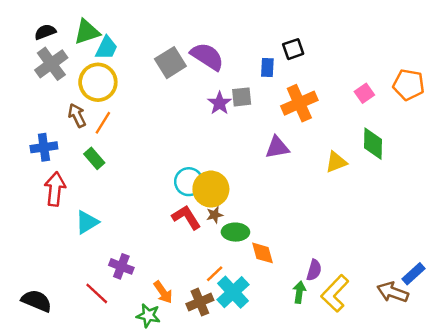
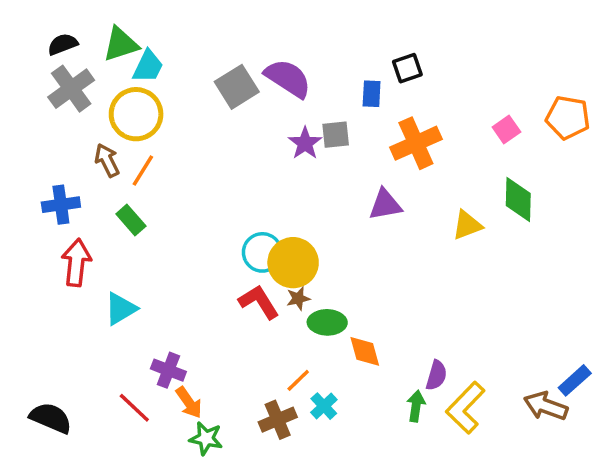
orange arrow: (163, 292) -> (189, 403), moved
cyan cross: (233, 292) -> (324, 406), size x0.6

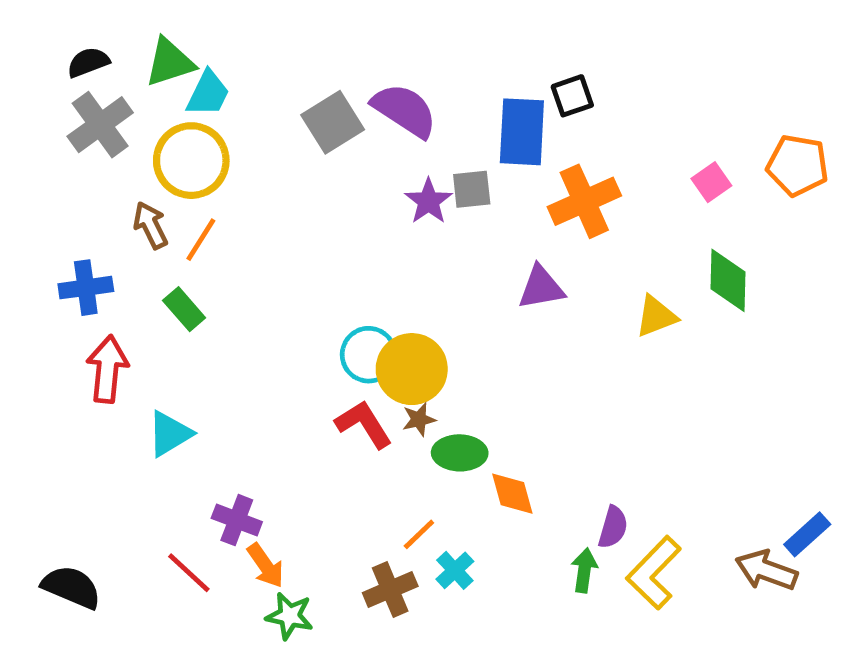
blue rectangle: (372, 94) -> (522, 132), size x1.8

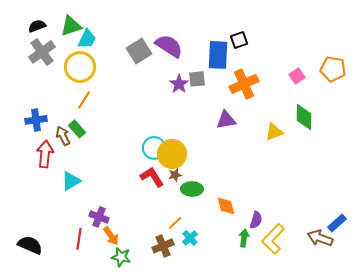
brown arrow: (151, 225) -> (63, 136), moved
orange diamond: (512, 494) -> (226, 206), moved
red line: (189, 573) -> (79, 239), turned 55

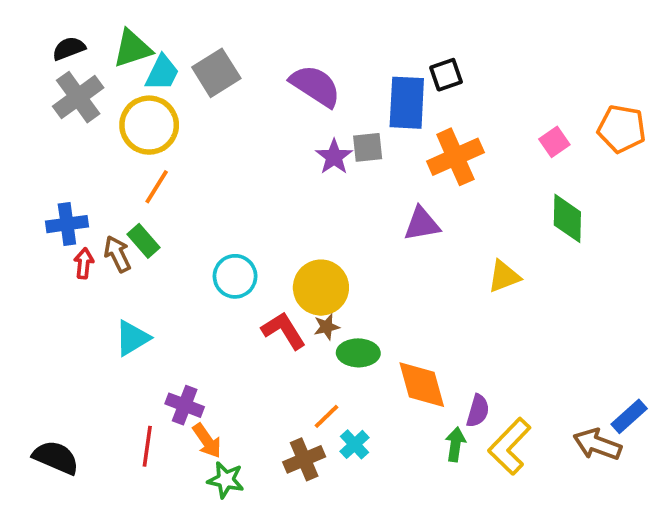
gray square: (139, 51) -> (216, 73), moved
yellow triangle: (274, 132) -> (504, 276), moved
cyan circle: (154, 148) -> (235, 276), moved
red arrow: (45, 154) -> (84, 263), moved, size x0.6
orange diamond: (226, 206) -> (422, 385), size x1.4

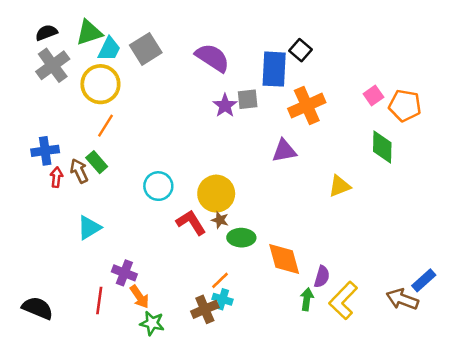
black square: (446, 75) -> (300, 50), turned -30
orange pentagon: (622, 129) -> (405, 106), moved
brown star: (327, 327) -> (220, 220), turned 30
cyan cross: (355, 444) -> (222, 299), moved, turned -30

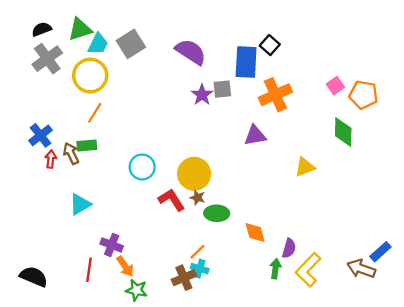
blue cross: (45, 151) -> (40, 135), turned -30
green rectangle: (97, 162) -> (87, 146), turned -54
orange diamond: (284, 259) -> (255, 233), size x0.7

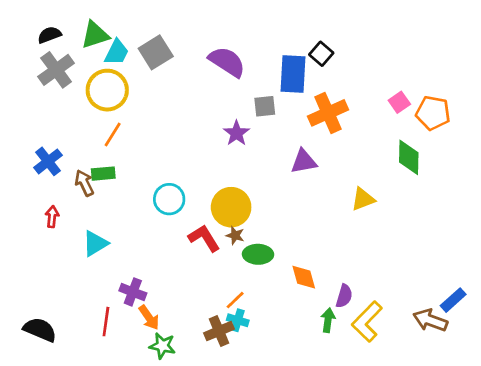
purple star: (202, 95) -> (236, 133), moved
red arrow: (51, 159) -> (52, 217), moved

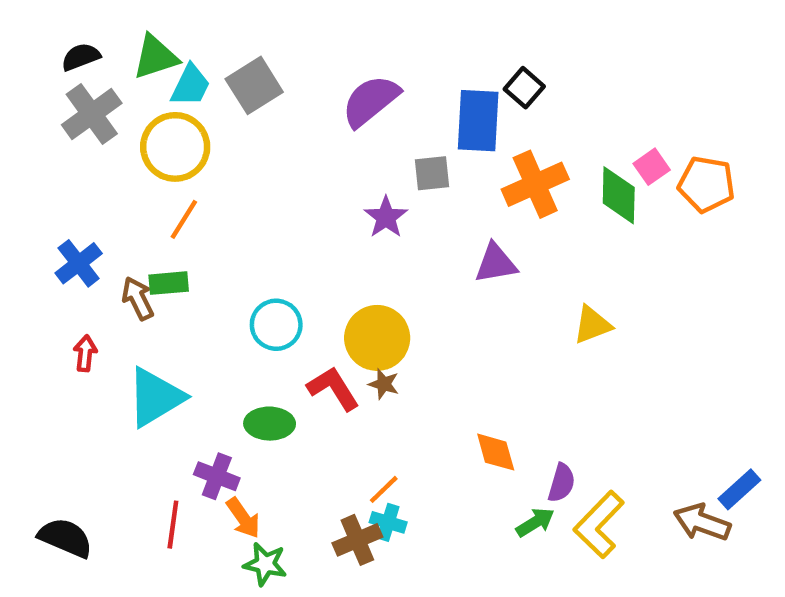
purple semicircle: (227, 62) -> (371, 101), turned -72
green diamond: (409, 157) -> (619, 195), moved
cyan triangle: (95, 244) -> (155, 397), size x1.4
green ellipse: (258, 254) -> (270, 424), moved
green arrow: (328, 320) -> (535, 522), turned 50

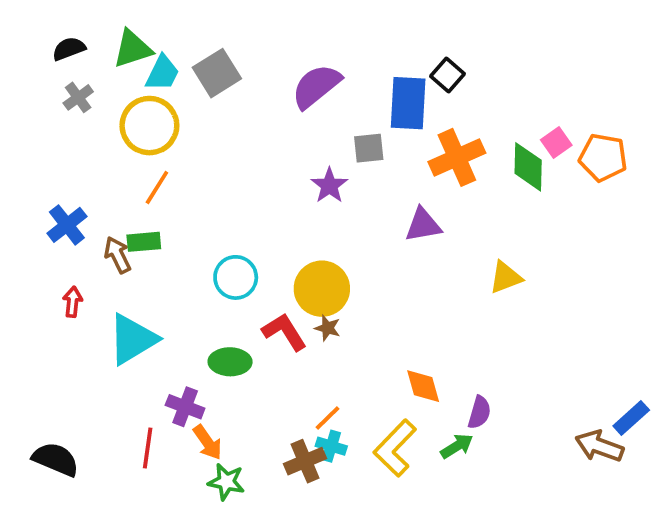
gray cross: (92, 114) -> (78, 97), size x0.6
yellow L-shape: (599, 525) -> (395, 448), moved

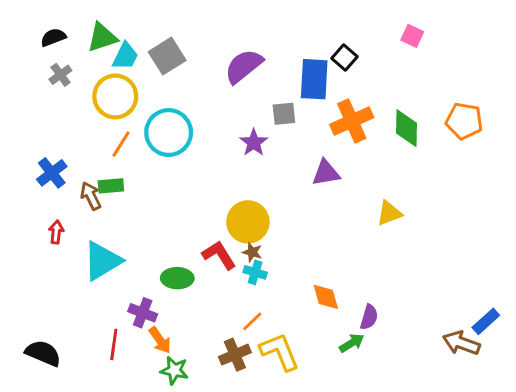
pink square: (556, 142) -> (412, 36), moved, turned -30
cyan circle: (236, 277) -> (169, 132), moved, size x1.4
cyan cross: (331, 446) -> (255, 272), moved
yellow L-shape: (395, 448) -> (280, 352), moved, turned 114

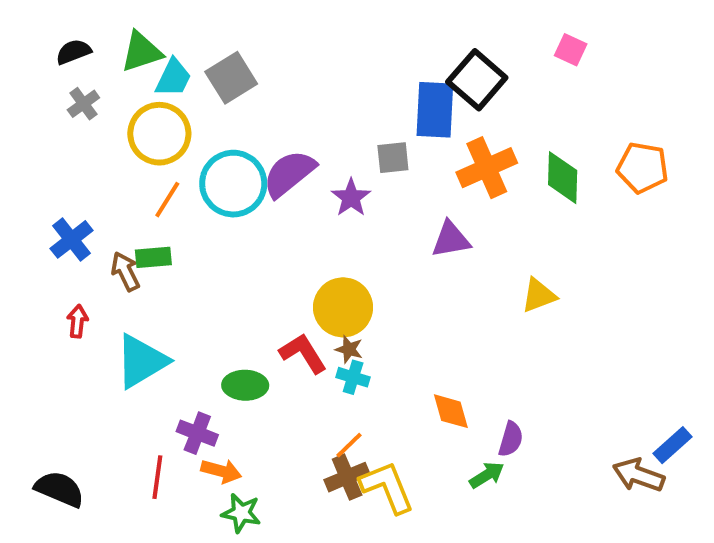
black square: (345, 58) -> (477, 80), size x1.6
purple semicircle: (244, 66) -> (289, 174), moved
orange arrow: (160, 340) -> (221, 471), turned -40
brown cross: (235, 355) -> (347, 477), moved

